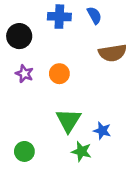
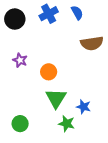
blue cross: (59, 17) -> (49, 14), turned -30
black circle: (19, 36) -> (15, 19), moved
orange circle: (59, 74) -> (49, 72), moved

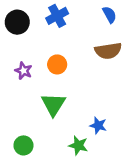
blue semicircle: (77, 13) -> (109, 15), moved
orange circle: (49, 72) -> (57, 64), moved
green triangle: (56, 98) -> (53, 104), moved

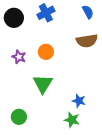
green star: (78, 145) -> (72, 120), moved

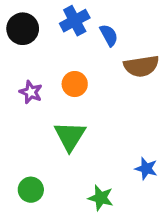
blue semicircle: (88, 12) -> (109, 35), moved
blue star: (79, 101) -> (146, 169), moved
green star: (72, 120) -> (101, 198), moved

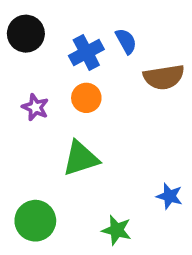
blue cross: (75, 21) -> (86, 53), moved
green triangle: (70, 136) -> (81, 158), turned 40
green circle: (31, 190) -> (35, 221), size x1.4

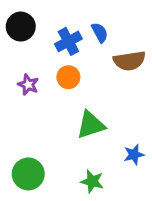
green triangle: (81, 158) -> (91, 125), moved
blue star: (169, 196) -> (134, 155), turned -30

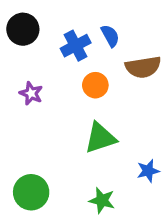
orange circle: (68, 77) -> (95, 85), moved

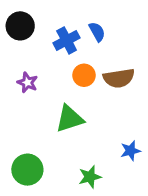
brown semicircle: (143, 67) -> (119, 78), moved
green triangle: (100, 138) -> (69, 119), moved
green star: (102, 200) -> (90, 177), turned -30

